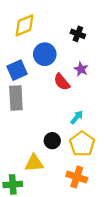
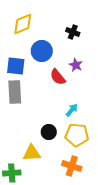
blue square: (17, 70) -> (16, 66), turned 30
yellow pentagon: (82, 144) -> (77, 135), turned -30

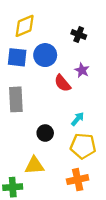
blue square: (16, 66) -> (17, 57), moved
black circle: (49, 132) -> (45, 133), moved
orange cross: (72, 166) -> (78, 180), turned -30

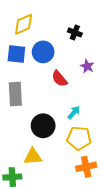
purple star: (82, 70) -> (87, 66), moved
black circle: (45, 133) -> (43, 126), size x1.5
orange cross: (78, 180) -> (86, 167), moved

